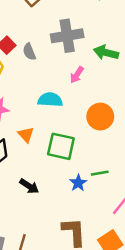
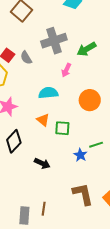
green arrow: (106, 53) -> (87, 49), turned -36
orange triangle: (26, 135) -> (43, 120), moved
green square: (61, 146) -> (62, 128), size x0.7

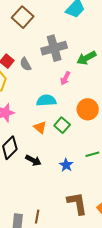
green square: (62, 128) -> (62, 125), moved, turned 35
blue star: (80, 155) -> (66, 165), moved
black arrow: (42, 163) -> (33, 160), moved

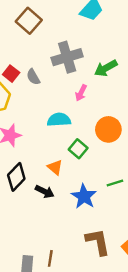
orange triangle: (40, 127) -> (55, 167), moved
blue star: (66, 165) -> (84, 196), size x1.5

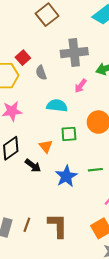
gray semicircle: (33, 77) -> (41, 73), moved
green square: (78, 149) -> (69, 134), turned 35
brown L-shape: (98, 242) -> (58, 226), moved

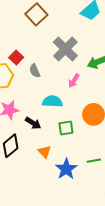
gray cross: (74, 53) -> (65, 49), turned -35
orange triangle: (46, 146) -> (45, 152), moved
black arrow: (33, 166) -> (33, 123), moved

